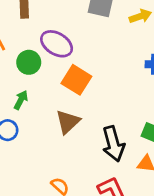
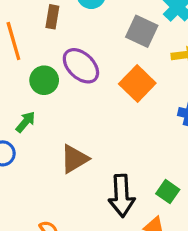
orange square: (76, 80) -> (137, 83), moved

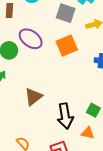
orange square: (137, 83) -> (67, 46), turned 30

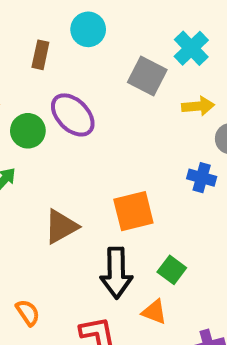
orange square: (67, 46) -> (133, 211), moved

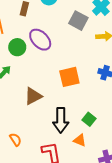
orange square: (133, 211) -> (69, 77), moved

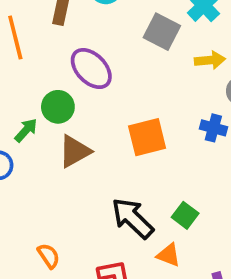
green circle: (17, 47) -> (58, 107), moved
brown triangle: (33, 96) -> (75, 151), moved
black arrow: (61, 120) -> (132, 218), turned 135

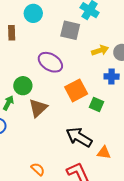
yellow arrow: (210, 60) -> (100, 50), moved
purple ellipse: (91, 69) -> (50, 62), moved
green square: (185, 215) -> (97, 104), moved

